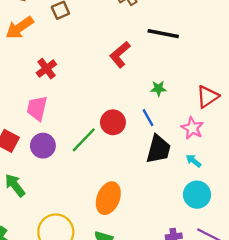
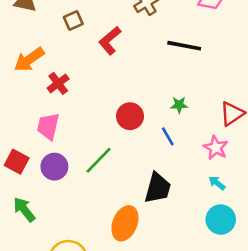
orange arrow: (20, 28) -> (29, 60), moved
red L-shape: (120, 55) -> (110, 41), moved
red circle: (113, 122) -> (130, 116), moved
black trapezoid: (158, 149) -> (158, 188), moved

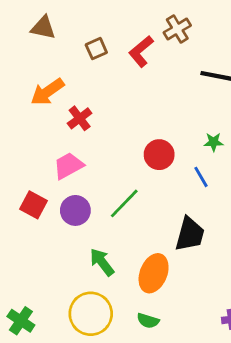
red L-shape: (110, 41) -> (141, 51), moved
pink trapezoid: (48, 126) -> (68, 166), turned 48
green arrow: (24, 209) -> (102, 262), moved

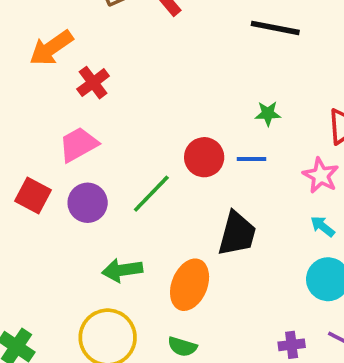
red circle: (159, 155) -> (204, 157), moved
blue line: (201, 177) -> (251, 159), turned -60
green arrow: (102, 262) -> (122, 270), turned -60

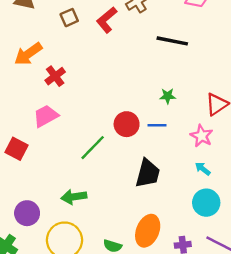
purple circle: (88, 203) -> (27, 213), moved
orange ellipse: (190, 285) -> (148, 231), moved

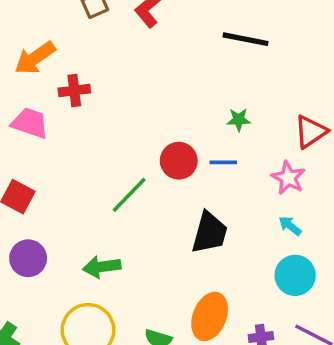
red cross: (55, 76) -> (74, 91), turned 30
pink trapezoid: (46, 116) -> (30, 123), moved, turned 48
purple circle: (27, 213) -> (28, 258), moved

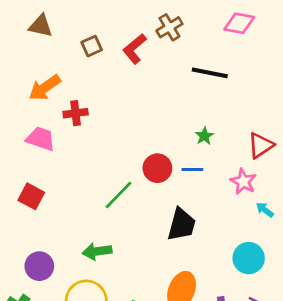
green star: (239, 120) -> (204, 136), turned -30
cyan arrow: (290, 226) -> (265, 210), moved
purple circle: (28, 258) -> (39, 266), moved

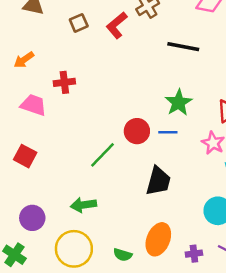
orange arrow: (45, 88) -> (24, 60), moved, size x0.7
green star: (204, 136) -> (179, 103), size x1.6

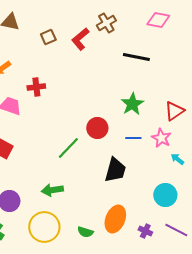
blue line: (168, 132) -> (133, 138), moved
purple cross: (194, 254) -> (145, 231), turned 32

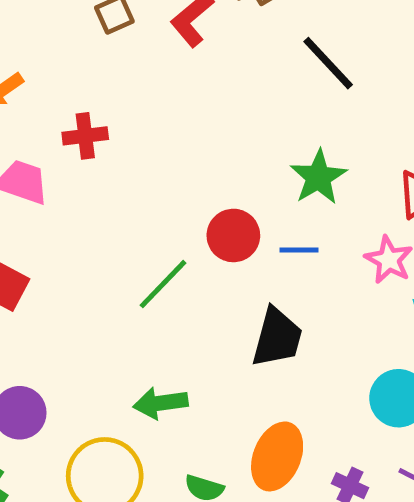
black line: (136, 57) -> (328, 63), turned 36
blue line: (133, 138) -> (299, 250), moved
green arrow: (52, 190) -> (161, 403), moved

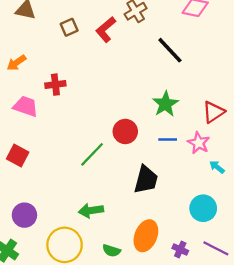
blue line: (299, 250) -> (168, 139), moved

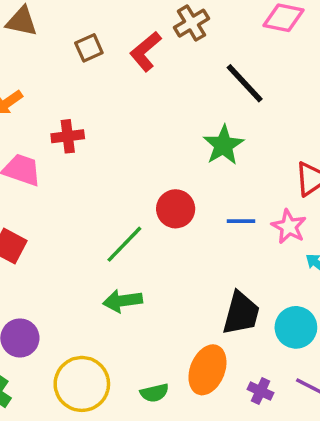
green star: (165, 104) -> (223, 145), moved
black trapezoid: (146, 180) -> (241, 313), moved
green arrow: (91, 211) -> (123, 301), moved
green semicircle: (112, 251) -> (154, 393), turned -30

